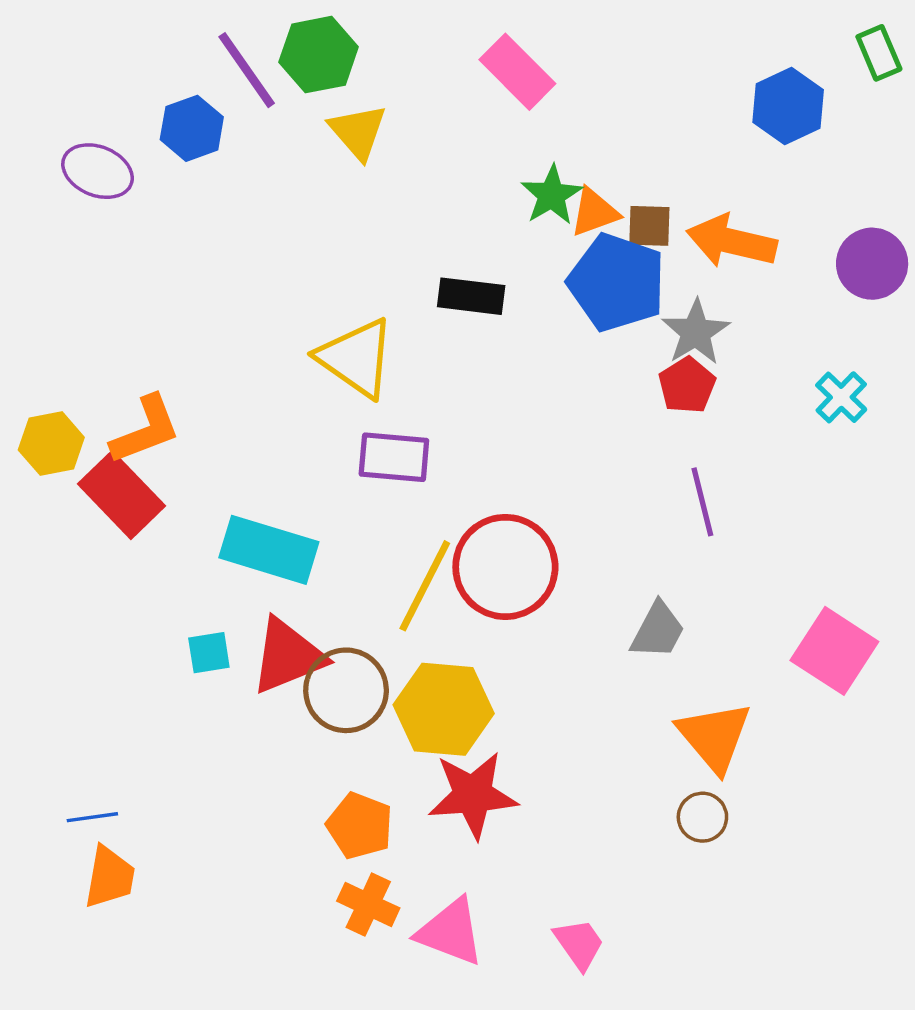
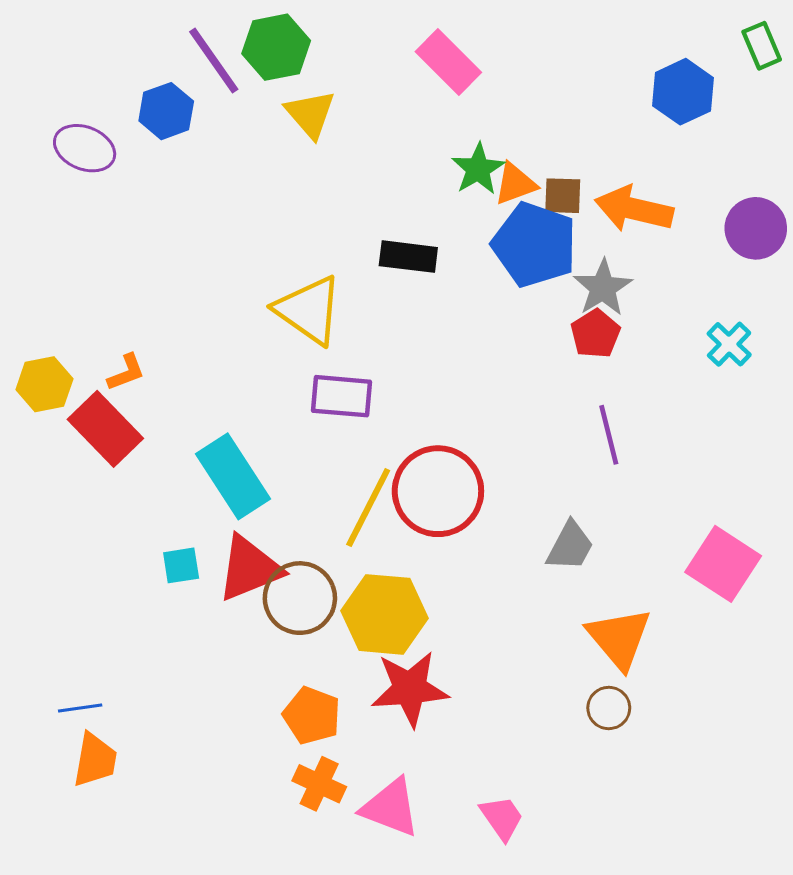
orange L-shape: (146, 430) -> (126, 372), size x0.6
cyan rectangle: (269, 550) -> (233, 476), turned 40

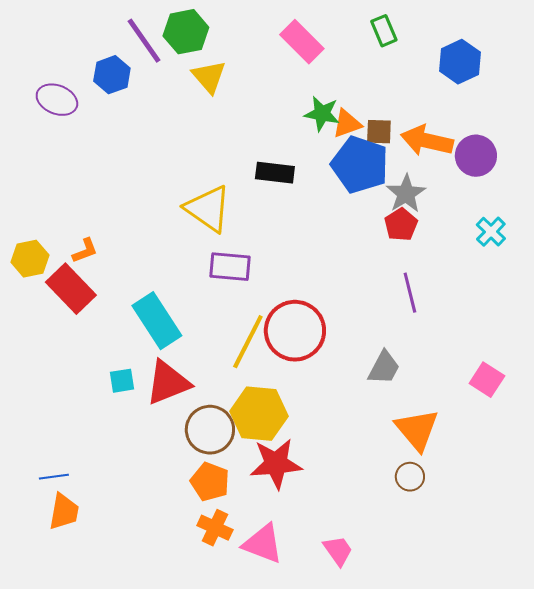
green rectangle: (762, 46) -> (384, 31), moved
green star: (478, 169) -> (322, 114), turned -30
purple circle: (756, 228) -> (476, 156), moved
pink square: (723, 564) -> (487, 380), size x0.7
brown circle: (300, 598) -> (210, 430), moved

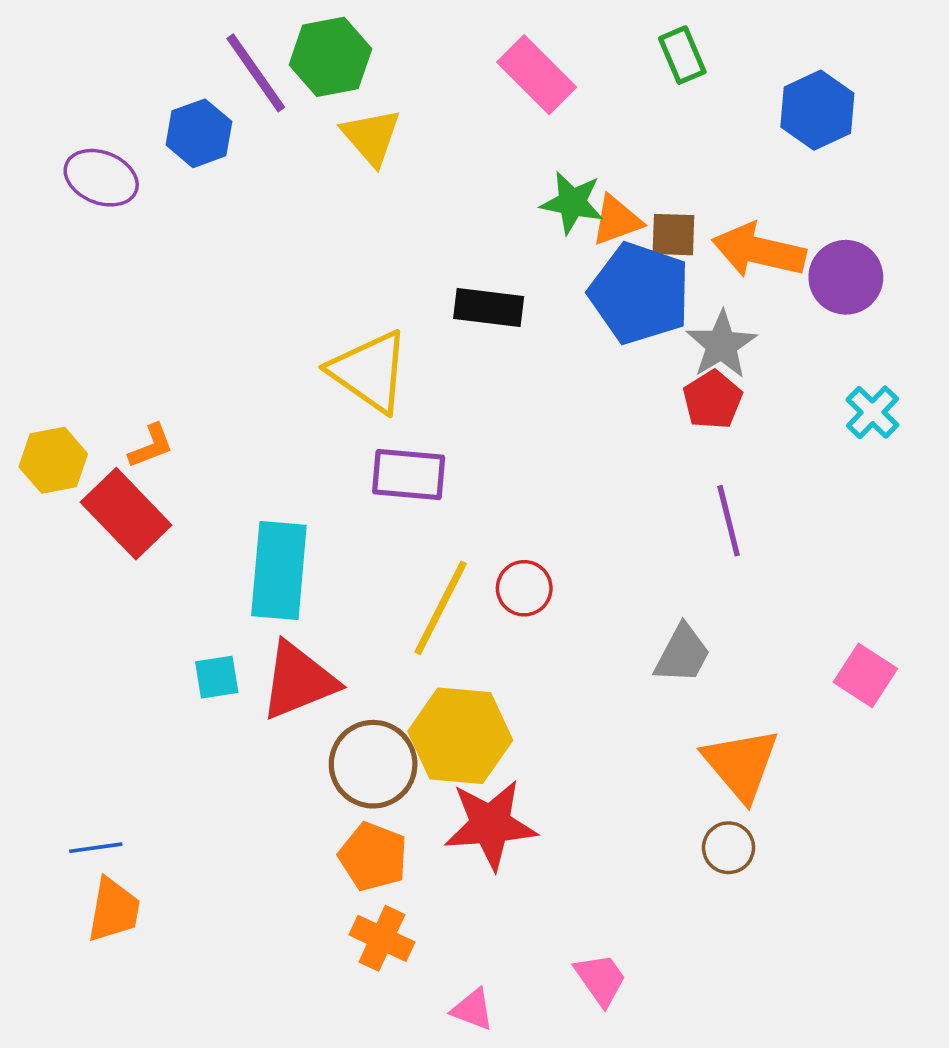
cyan rectangle: (157, 321) -> (279, 570), turned 38
red circle: (295, 331) -> (524, 588), size x0.5
pink triangle: (263, 544) -> (473, 1009), moved, size x0.6

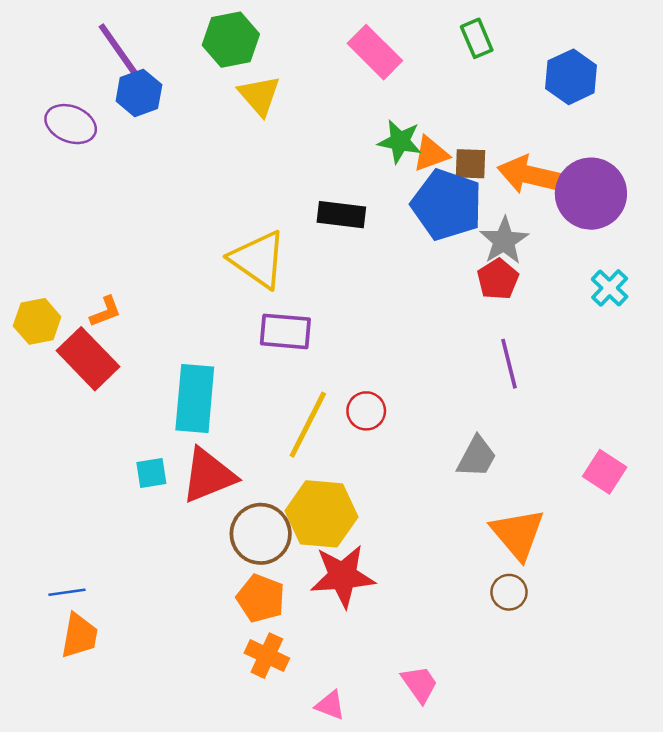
purple line: (256, 73) -> (119, 51), moved
purple circle: (846, 277) -> (591, 194), size x1.4

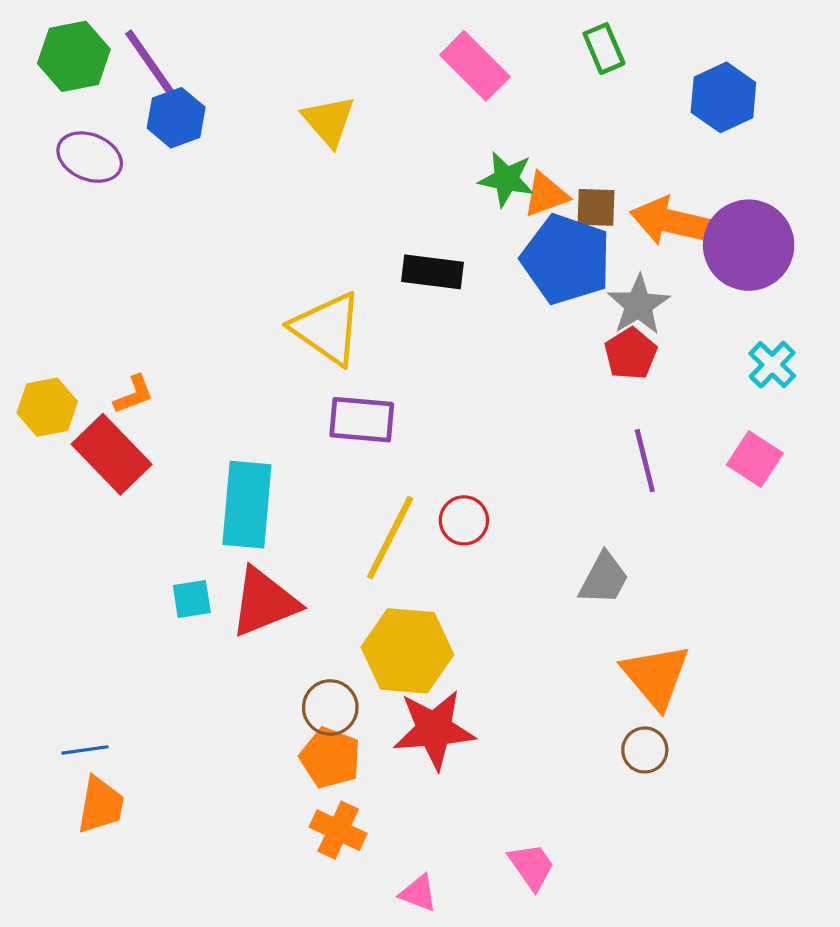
green hexagon: (231, 40) -> (74, 56), moved
pink square: (605, 472) -> (755, 459), moved
brown circle: (261, 534) -> (330, 708), moved, size x0.7

